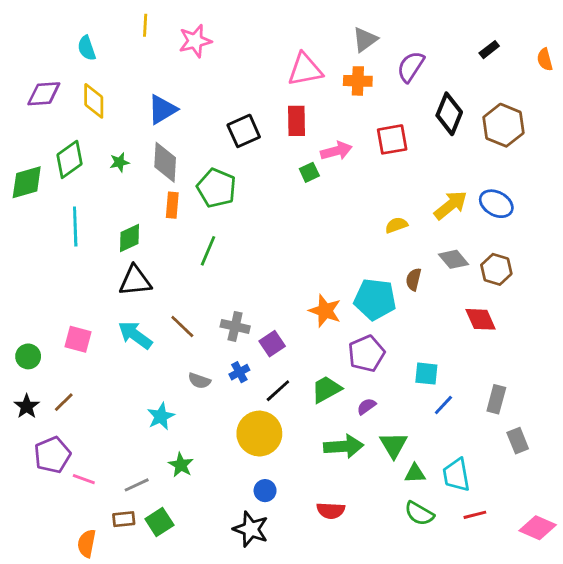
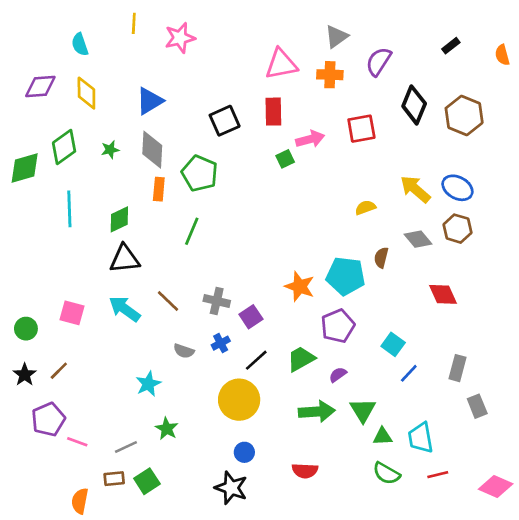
yellow arrow: (451, 205) -> (415, 189), turned -100
brown hexagon: (496, 269) -> (457, 229), moved
cyan square: (426, 374) -> (393, 344), turned 30

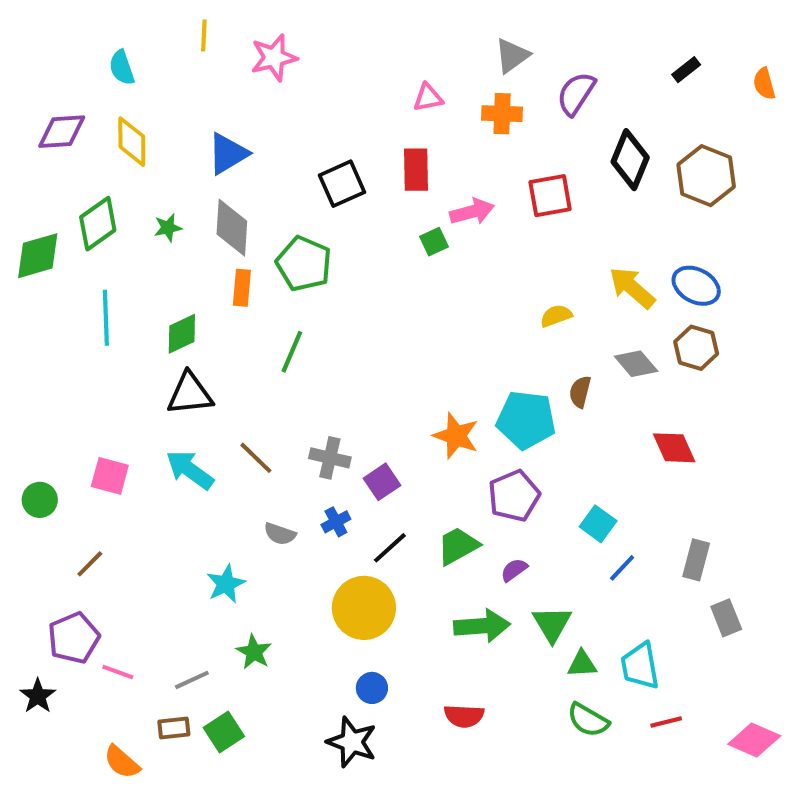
pink triangle: (281, 64) -> (428, 98), size x0.6
black star: (25, 375) -> (38, 696), moved
orange semicircle: (80, 501) -> (122, 762), turned -60

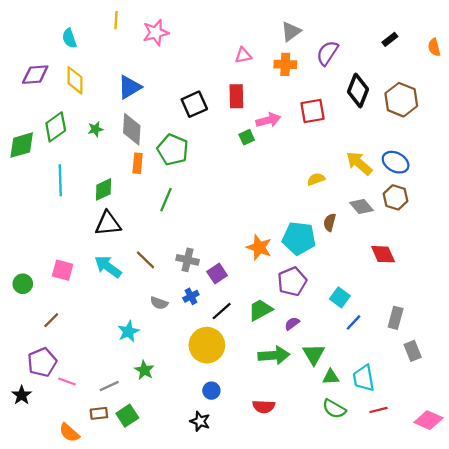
black star: (352, 742) -> (200, 421), size x0.7

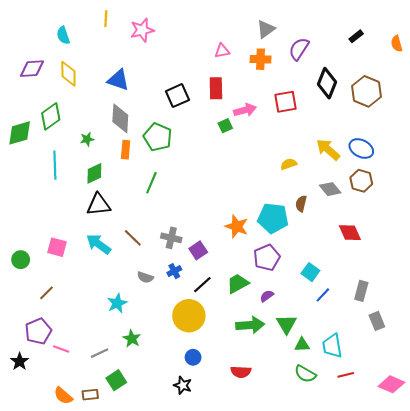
blue triangle: (130, 87) -> (118, 80), turned 50
green star: (95, 129) -> (87, 139), moved
brown rectangle: (99, 413) -> (90, 395), moved

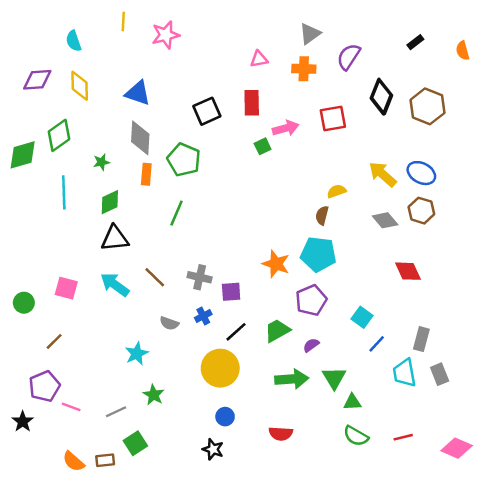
brown semicircle: (301, 204) -> (322, 215), moved
purple square: (198, 250) -> (231, 292), turned 30
cyan trapezoid: (332, 346) -> (404, 373), moved

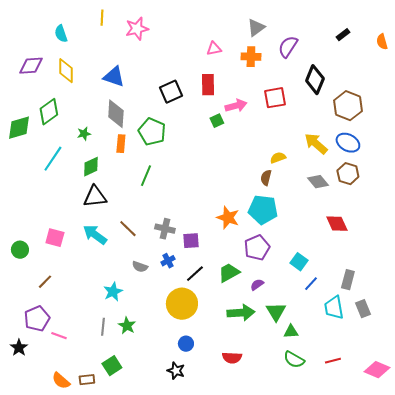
brown hexagon: (427, 106) -> (348, 106), moved
cyan line: (64, 192) -> (53, 159), turned 36
gray line: (116, 412) -> (103, 327), moved, turned -60

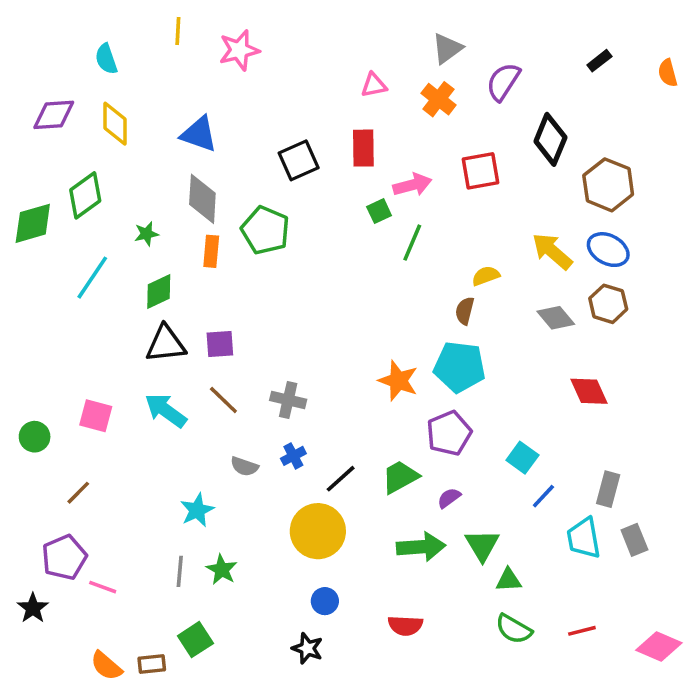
orange cross: (251, 57) -> (439, 99), turned 36
green line: (146, 176) -> (412, 243), moved
purple square: (191, 241) -> (220, 344), moved

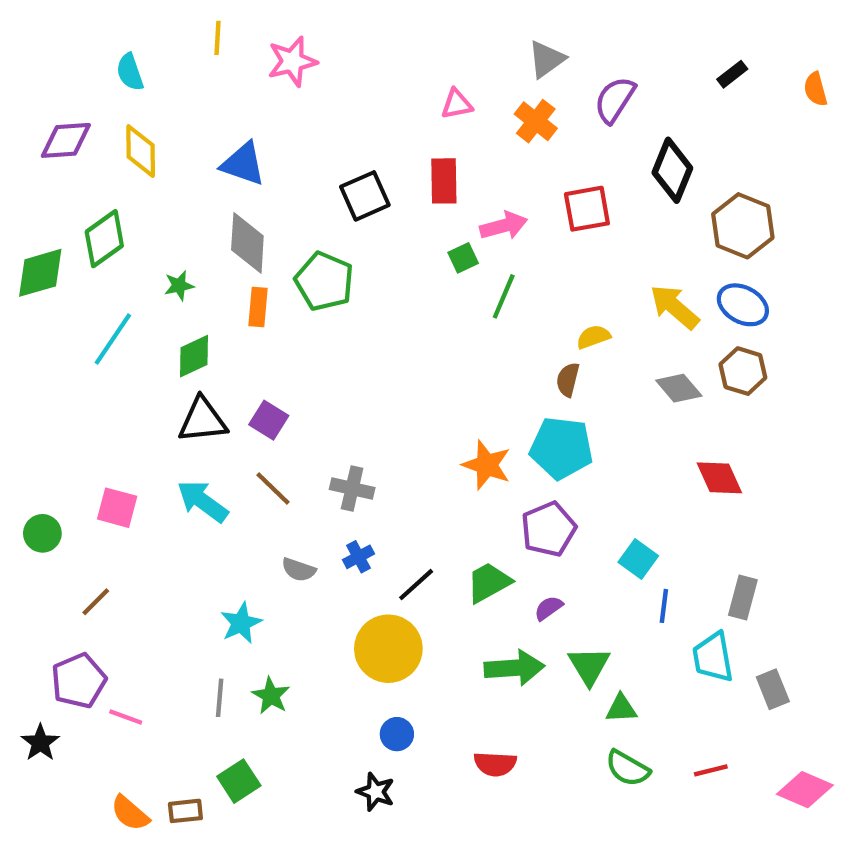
purple square: (220, 344) -> (269, 420), turned 36
blue line: (543, 496) -> (664, 606), turned -36
gray rectangle: (634, 540) -> (773, 689), moved

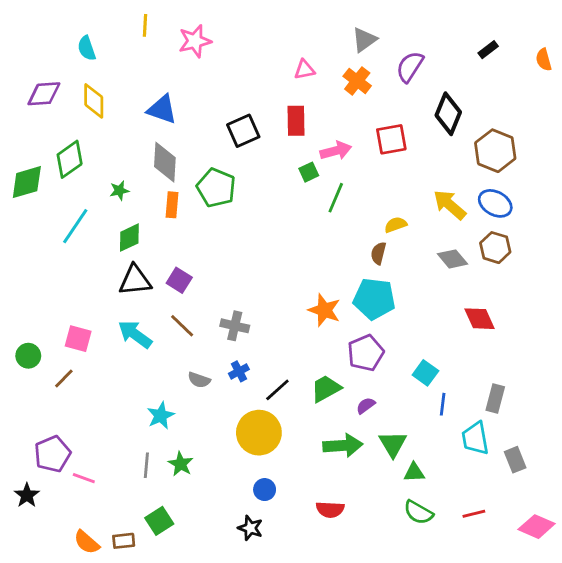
brown line: (96, 602) -> (64, 379), moved

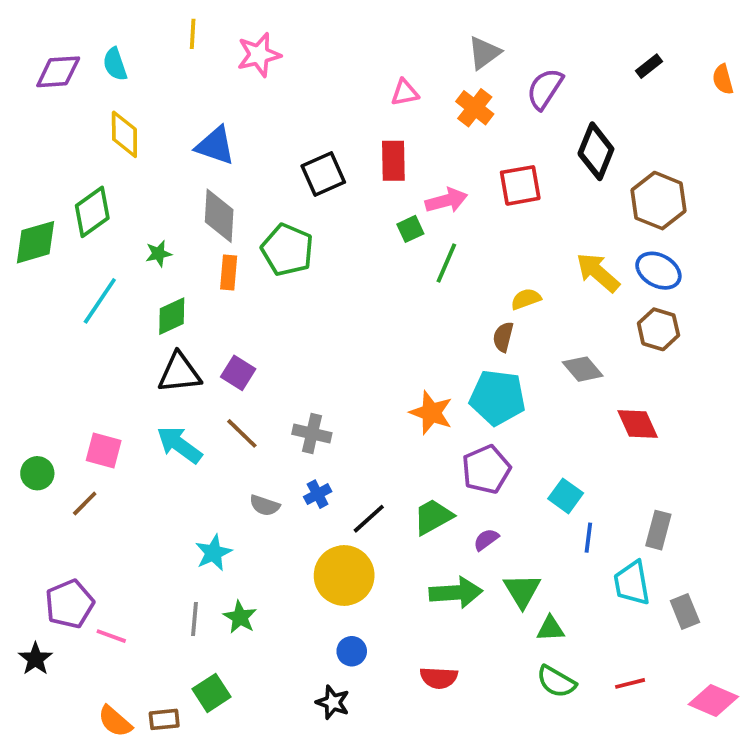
purple diamond: (44, 94) -> (58, 72), moved
gray diamond: (453, 259) -> (583, 369), moved

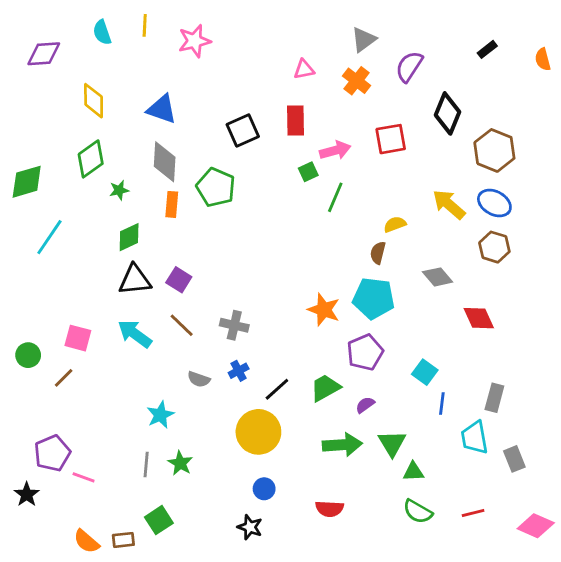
cyan semicircle: (115, 64) -> (102, 32), moved
green diamond: (92, 212) -> (91, 159), moved
cyan line: (100, 301) -> (49, 237), moved

